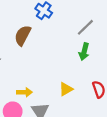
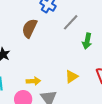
gray line: (85, 27) -> (71, 22), moved

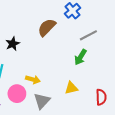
green arrow: (87, 41) -> (81, 57), moved

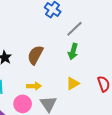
brown semicircle: (47, 27) -> (35, 55), moved

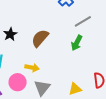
yellow triangle: (73, 83) -> (75, 89), moved

